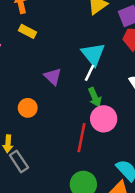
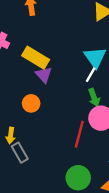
yellow rectangle: (28, 31) -> (36, 58), moved, size x1.6
purple triangle: (53, 77) -> (44, 75), moved

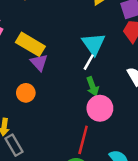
red line: (79, 134) -> (83, 140), moved

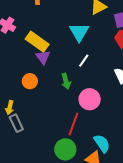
cyan triangle: (93, 44) -> (79, 32), moved
green arrow: (93, 86) -> (66, 81), moved

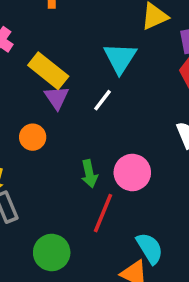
white line: (84, 61) -> (102, 100), moved
green arrow: (66, 81) -> (89, 174), moved
green circle: (65, 149) -> (52, 252), moved

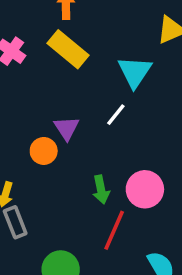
yellow rectangle: (48, 71) -> (68, 49), moved
purple triangle: (57, 98) -> (66, 128), moved

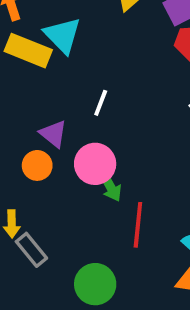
cyan triangle: (135, 72) -> (63, 35), moved
pink circle: (145, 189) -> (95, 164), moved

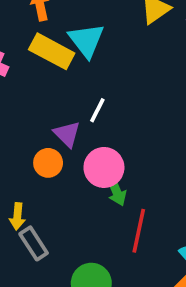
white line: (101, 103) -> (97, 110), moved

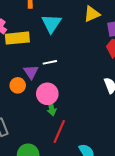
yellow rectangle: (52, 51) -> (17, 38), moved, turned -45
white line: (97, 110) -> (50, 62), turned 40

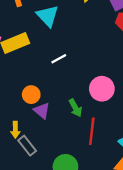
purple triangle: (31, 72) -> (42, 111), moved
pink circle: (47, 94) -> (102, 89), moved

